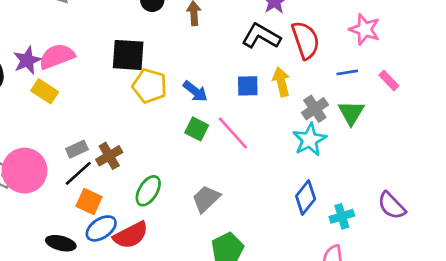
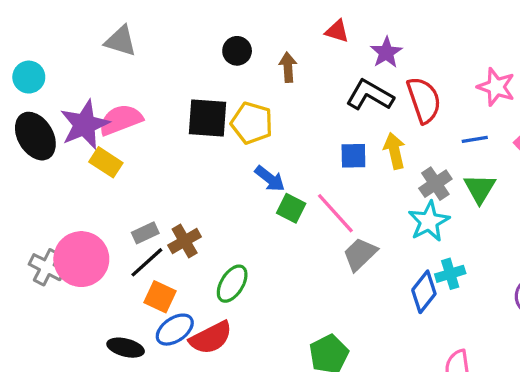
purple star: (27, 60) -> (85, 125), size x1.4
yellow pentagon: (150, 86) -> (252, 123), moved
blue arrow: (195, 91) -> (270, 179), moved
gray trapezoid: (206, 199) -> (360, 254), moved
cyan cross: (342, 216) -> (450, 274), moved

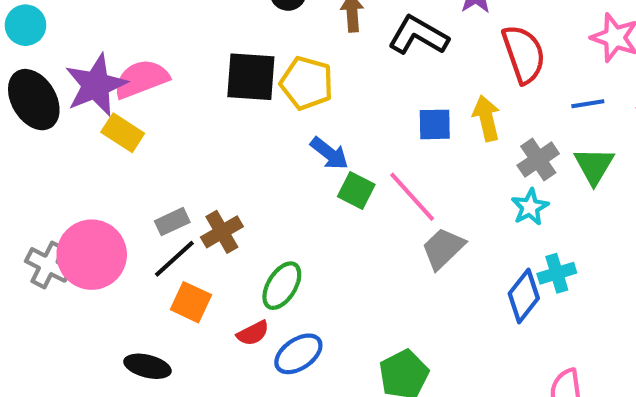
black L-shape: (370, 95) -> (418, 35), moved
cyan star: (429, 221) -> (530, 207), size x0.7
blue ellipse: (175, 330) -> (298, 354), moved
red semicircle: (211, 338) -> (253, 333), moved, size x0.6

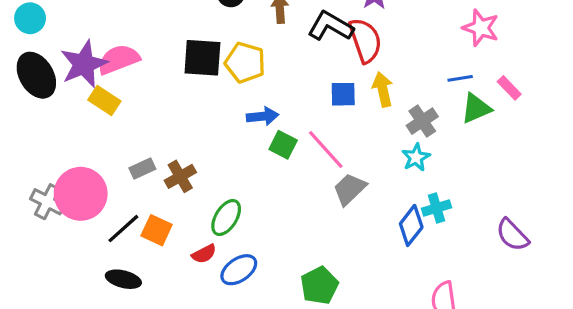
red semicircle: (524, 54) -> (365, 40), moved
blue arrow: (329, 153) -> (263, 116), turned -44
green triangle: (594, 166) -> (476, 108), moved, turned 36
black line: (174, 259) -> (123, 229), moved

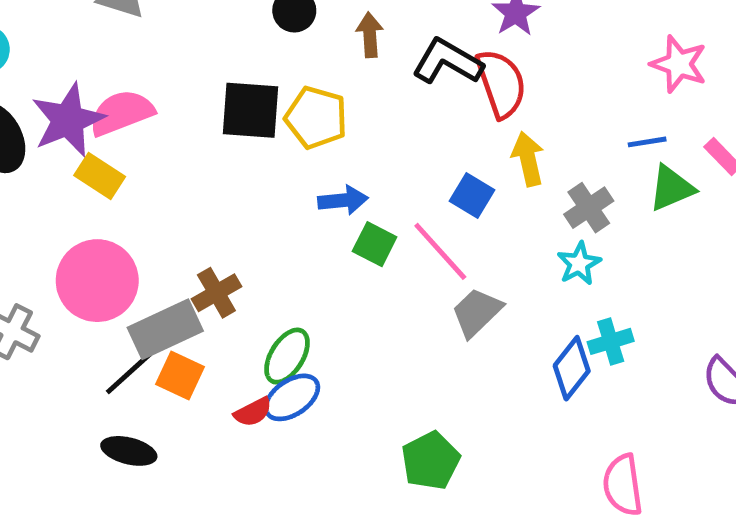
blue square: (343, 94) -> (472, 195), moved, turned 32
gray rectangle: (142, 168) -> (165, 329), moved, size x1.8
pink circle: (81, 194) -> (97, 281), moved
blue ellipse: (239, 270) -> (292, 397), moved

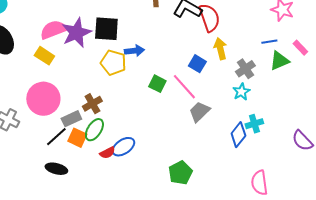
yellow pentagon: (316, 118) -> (113, 63), moved
purple star: (68, 120) -> (76, 33), moved
blue arrow: (343, 200) -> (134, 51), moved
gray rectangle: (165, 329) -> (71, 119), size x0.7
green ellipse: (287, 356) -> (94, 130), moved

